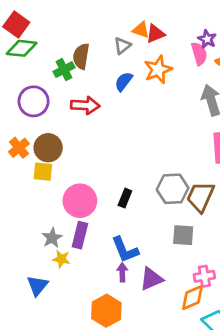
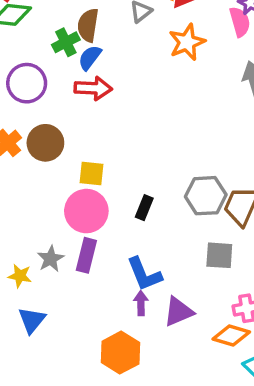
blue semicircle: (124, 81) -> (90, 58), moved
yellow square: (43, 172) -> (91, 174), moved
yellow star: (61, 259) -> (20, 276), moved
orange diamond: (192, 297) -> (231, 335), turned 40

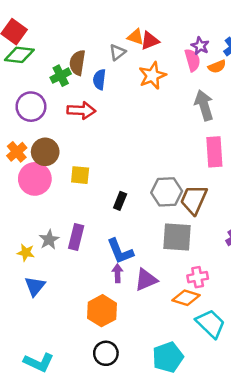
blue semicircle: (90, 58) -> (99, 79), moved, turned -30
pink circle: (86, 211) -> (35, 179), moved
gray square: (219, 255) -> (177, 237), size x1.4

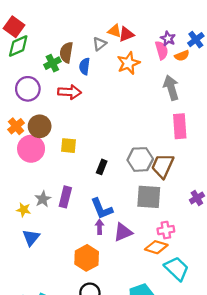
green diamond: (19, 55) -> (18, 46), turned -30

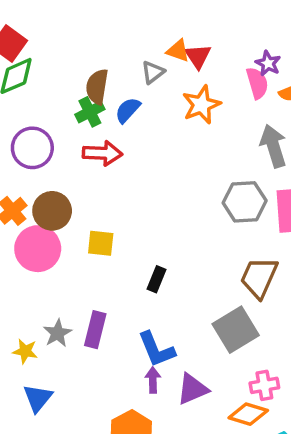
red triangle: (126, 34) -> (198, 56), turned -42
green cross: (52, 63) -> (90, 112), moved
blue semicircle: (85, 66) -> (128, 110), turned 35
gray hexagon: (140, 159) -> (245, 202), moved
gray square: (149, 197) -> (236, 330), turned -35

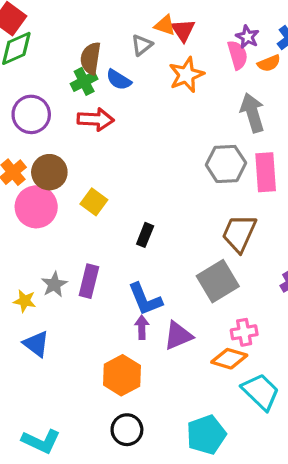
blue semicircle: (128, 110) -> (119, 80), turned -100
yellow square: (101, 243) -> (94, 202), turned 30
blue triangle: (38, 398) -> (36, 344), turned -32

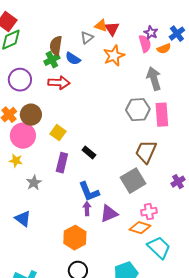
black rectangle: (145, 235) -> (89, 153), turned -72
purple rectangle: (89, 281) -> (62, 163), moved
yellow star: (25, 301) -> (16, 161), moved

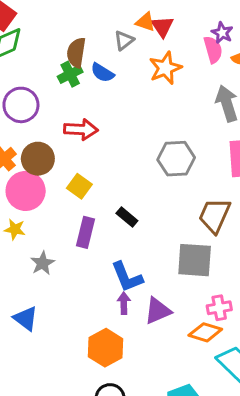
red arrow: (59, 83) -> (81, 129), moved
gray hexagon: (138, 110) -> (176, 159), moved
gray square: (133, 181) -> (195, 260), turned 35

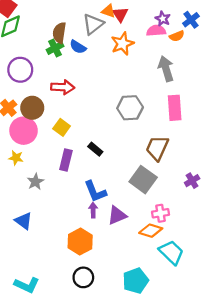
gray triangle: (124, 40) -> (93, 24), size x1.5
pink semicircle: (213, 50) -> (156, 31), turned -78
gray square: (195, 260) -> (143, 180), turned 32

